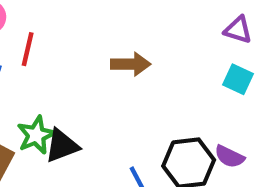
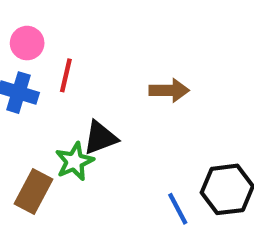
black triangle: (62, 146) -> (100, 138), moved

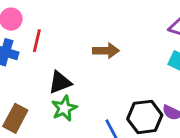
green star: (74, 161) -> (64, 108), moved

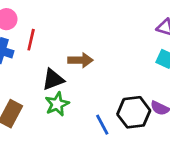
brown arrow: (106, 51) -> (80, 60), moved

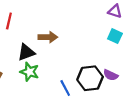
green star: (57, 104) -> (30, 72), turned -30

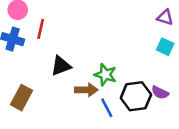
brown arrow: (48, 37) -> (86, 90), moved
green star: (30, 72) -> (105, 75), moved

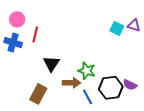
cyan square: (165, 47) -> (117, 28), moved
black triangle: (61, 66) -> (51, 64), turned -36
brown rectangle: (22, 98) -> (38, 94), moved

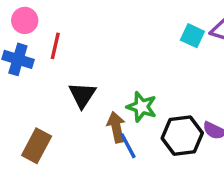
brown arrow: (71, 83) -> (116, 127), turned -102
brown rectangle: (38, 94) -> (37, 146), moved
blue line: (88, 97) -> (128, 146), moved

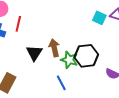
brown arrow: (116, 127) -> (54, 48), moved
black hexagon: (182, 136) -> (86, 56), moved

